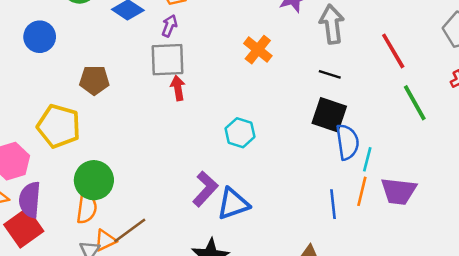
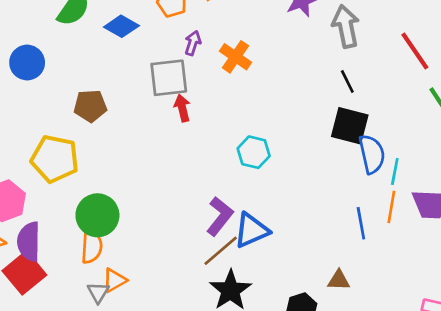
purple arrow: (169, 26) -> (193, 43), moved
orange cross: (258, 50) -> (235, 57), moved
black line: (330, 74) -> (347, 82), turned 50
brown line: (130, 231) -> (221, 251), moved

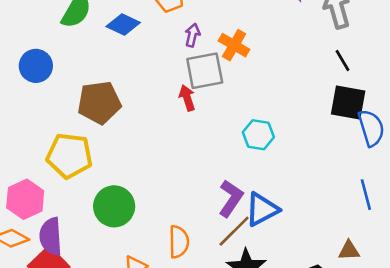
gray square: (169, 78) -> (205, 71), moved
brown pentagon: (90, 106) -> (99, 103), size x1.4
orange semicircle: (92, 246) -> (179, 242), moved

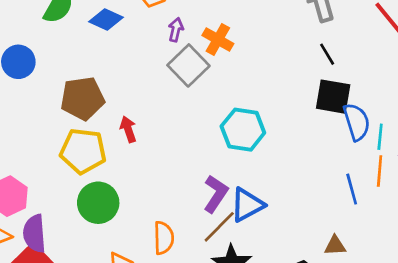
gray square: (205, 71) -> (188, 65), turned -33
red arrow: (187, 98) -> (128, 129), moved
cyan hexagon: (258, 135) -> (243, 130), size x1.4
yellow pentagon: (69, 156) -> (83, 151), moved

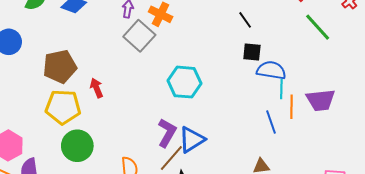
black square: (333, 97) -> (252, 52), size x0.7
blue semicircle: (357, 122) -> (271, 70), turned -60
cyan line: (380, 137) -> (281, 89), moved

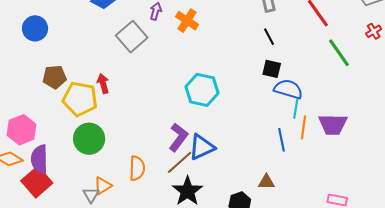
gray square: (139, 36) -> (132, 37), moved
brown pentagon: (60, 66) -> (55, 77), moved, size x0.7
red arrow: (96, 88) -> (103, 84), moved

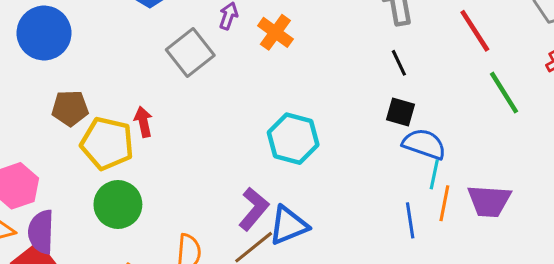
blue circle: (35, 28) -> (44, 33), size x1.4

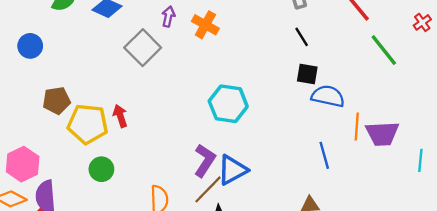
blue circle: (44, 33) -> (30, 46), size x0.6
red arrow: (143, 122) -> (120, 116), moved
cyan line: (434, 174) -> (420, 160), moved
orange line: (444, 203) -> (357, 126), moved
green circle: (118, 204) -> (101, 169), size x0.7

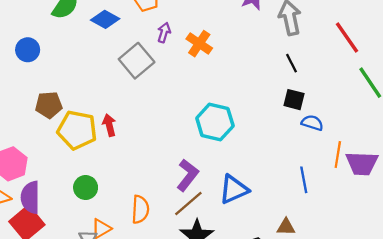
blue semicircle: (328, 96) -> (312, 123), size x0.7
green circle: (101, 169) -> (86, 188), moved
blue triangle: (232, 170) -> (234, 189), moved

